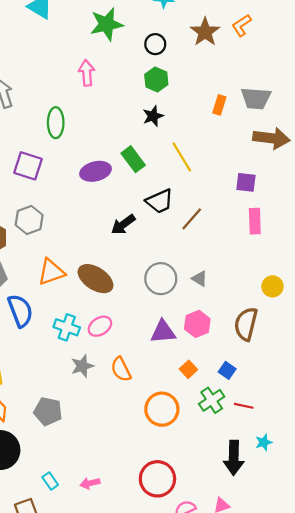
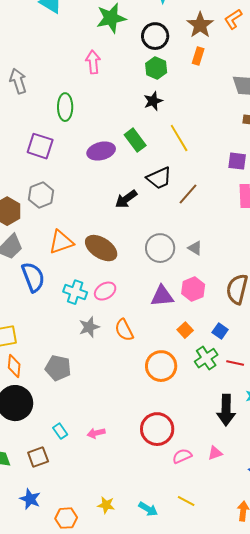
black circle: (155, 44) -> (155, 36), size x1.4
orange rectangle: (219, 105) -> (198, 56), moved

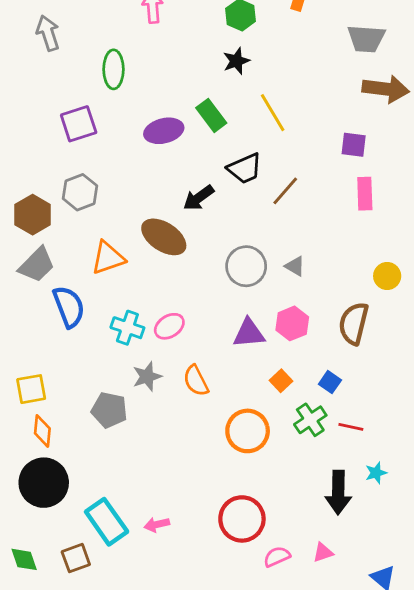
purple square: (40, 146) -> (79, 124), turned -36
brown ellipse: (101, 248) -> (164, 237), moved
gray pentagon: (58, 368) -> (109, 410), moved
cyan rectangle: (60, 431) -> (107, 522), size x2.0

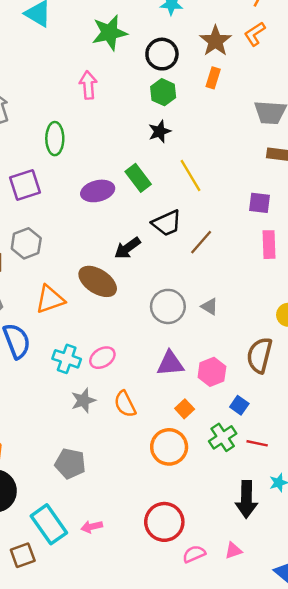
pink hexagon: (292, 323) -> (212, 372), moved
orange square: (281, 381) -> (185, 409), moved
gray pentagon: (109, 410) -> (70, 464), moved

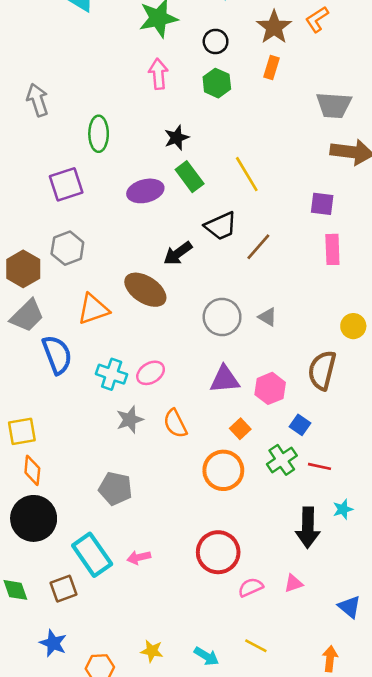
black circle: (162, 54) -> (216, 41), size x0.7
pink arrow: (88, 85) -> (158, 74), moved
black star: (160, 131) -> (177, 138), moved

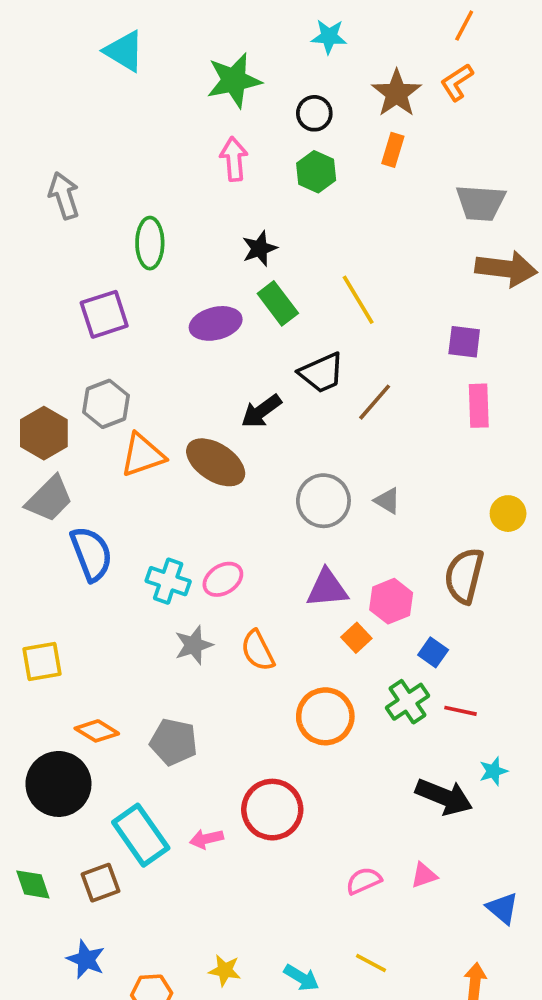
orange triangle: (93, 309) -> (143, 455), moved
orange square: (240, 429) -> (356, 638), moved
orange diamond: (32, 470) -> (97, 731), moved, turned -64
black arrow: (308, 528) -> (444, 797), turned -69
red circle: (218, 552) -> (272, 810), moved

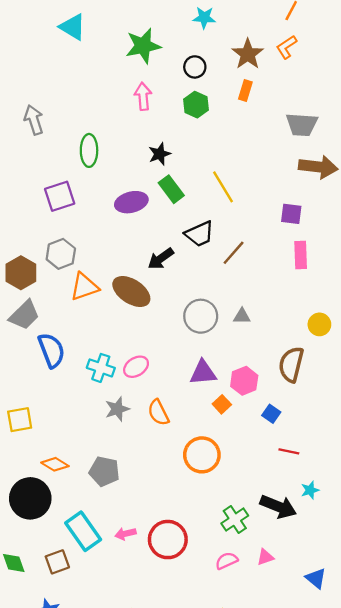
gray triangle: (387, 501) -> (242, 316), turned -30
green cross: (408, 702) -> (235, 520), moved
red circle: (272, 810) -> (168, 540), moved

